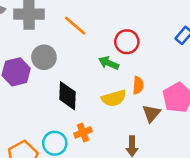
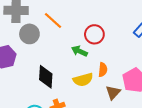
gray circle: (44, 57) -> (29, 34), moved

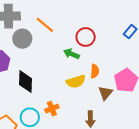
black diamond: (46, 77) -> (25, 82), moved

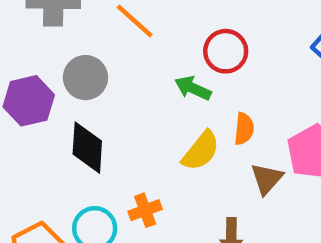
gray circle: (22, 39) -> (85, 78), moved
yellow semicircle: (76, 81) -> (201, 151), turned -36

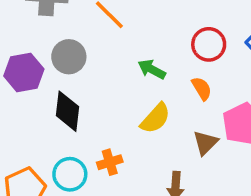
red circle: (226, 51) -> (209, 44), moved
orange semicircle: (244, 129) -> (202, 88), moved, turned -40

